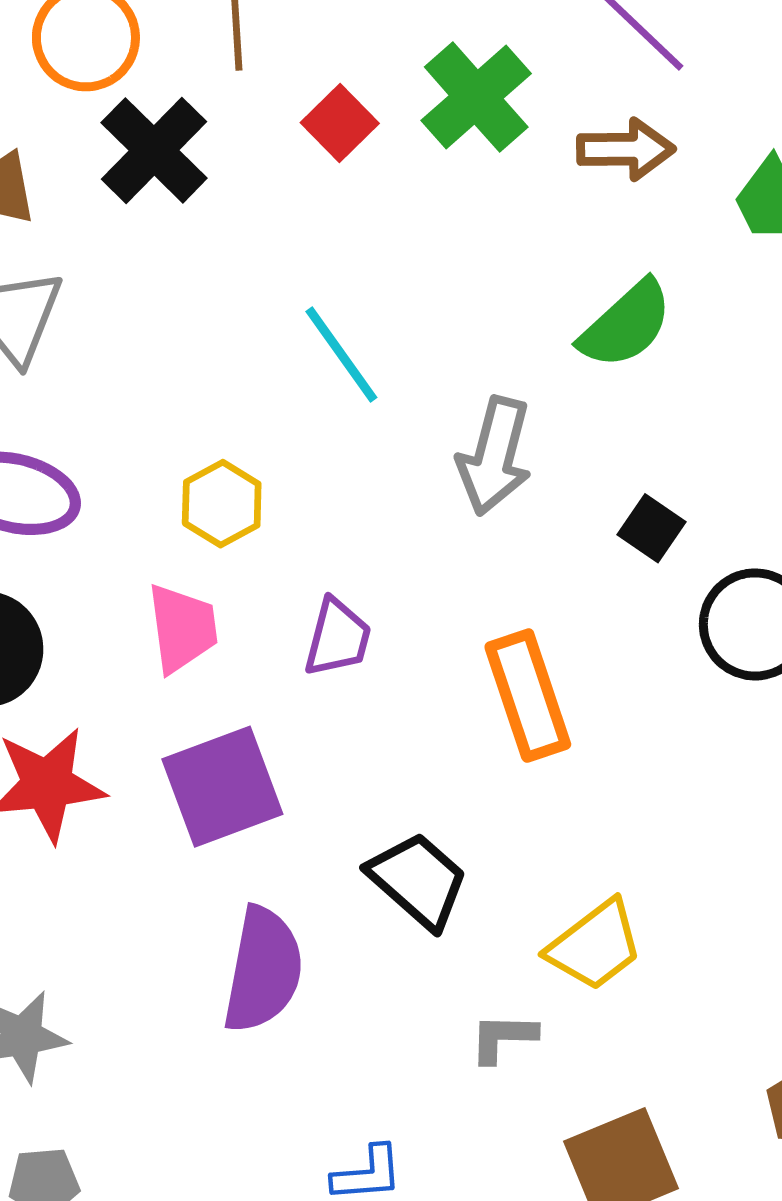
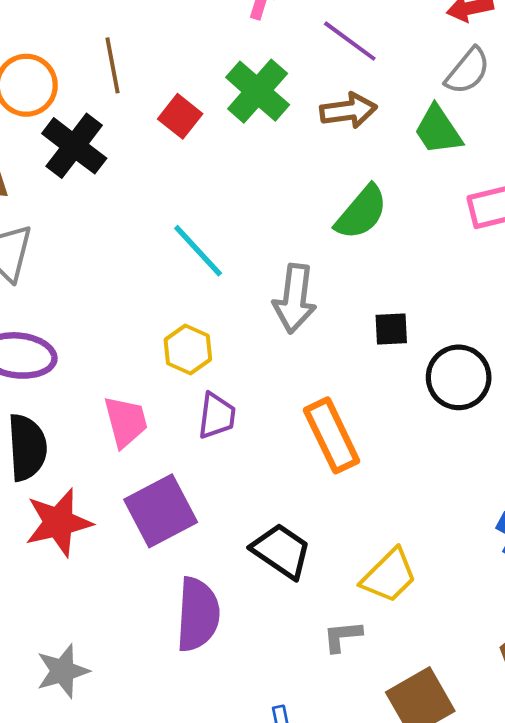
yellow hexagon: (222, 504) -> (188, 350), moved
black square: (651, 528) -> (391, 329), turned -30

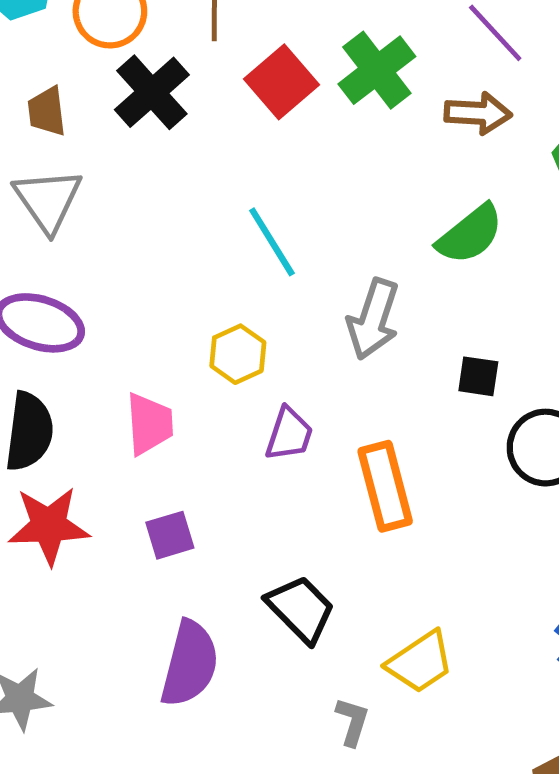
red square: (180, 116) -> (281, 82), size x1.4
purple trapezoid: (217, 416) -> (289, 434), moved
purple square: (161, 511) -> (170, 535), size x0.6
gray L-shape: (342, 636) -> (352, 722), turned 102

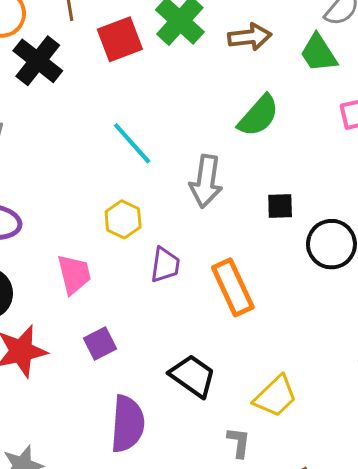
red square: (281, 82) -> (120, 39), turned 30

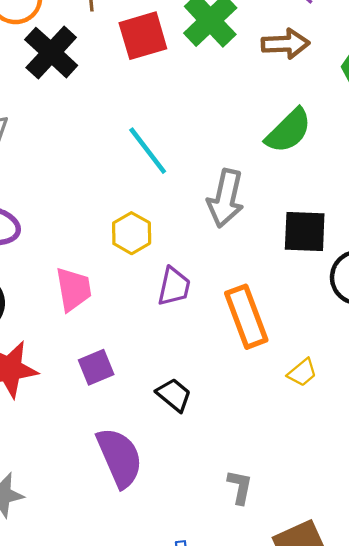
black square: (280, 206) -> (305, 232), size x1.5
black trapezoid: (193, 376) -> (174, 395), moved, size x0.7
yellow trapezoid: (275, 396) -> (302, 372), moved, size x0.6
purple semicircle: (127, 424) -> (120, 457), turned -32

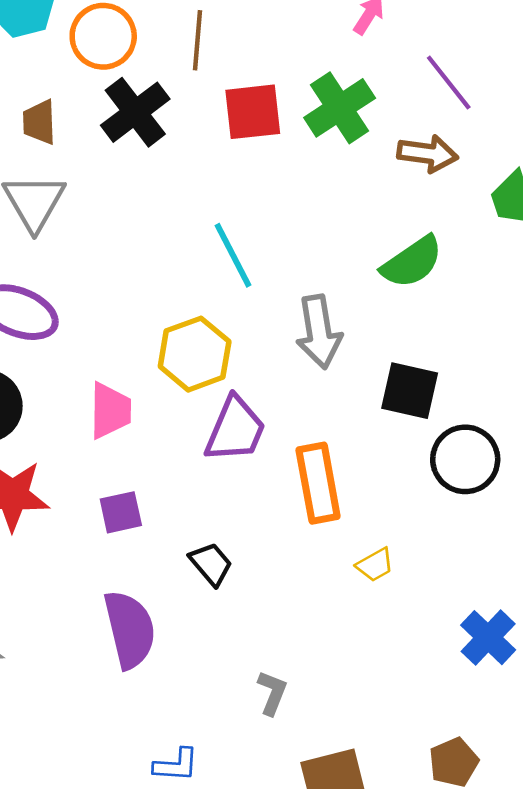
gray arrow: (226, 198) -> (319, 332), turned -32
yellow hexagon: (132, 233) -> (195, 354), size x1.4
purple trapezoid: (174, 286) -> (235, 430), size x1.4

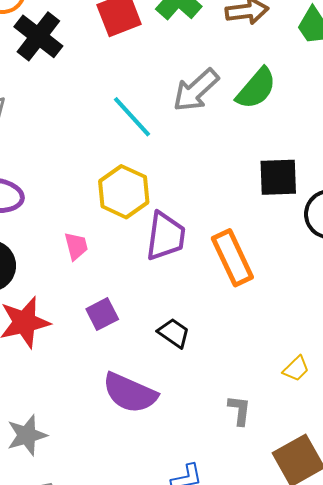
gray arrow: (319, 332) -> (196, 90), moved, turned 72
pink trapezoid: (110, 411) -> (76, 246), size x0.7
yellow trapezoid: (375, 565) -> (296, 369), moved
purple semicircle: (130, 629) -> (130, 393), turned 142

